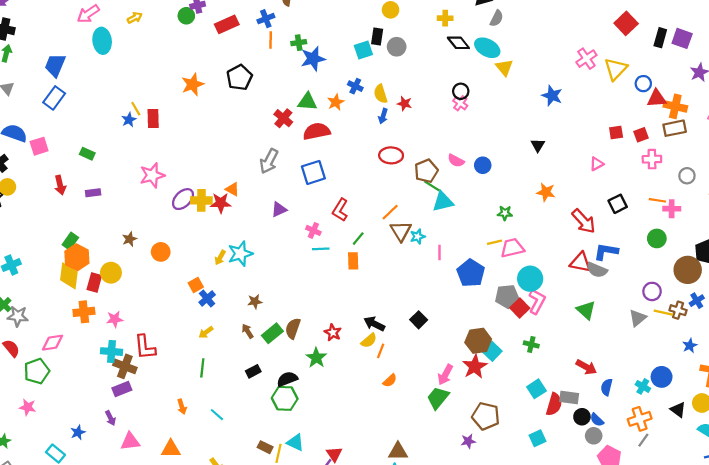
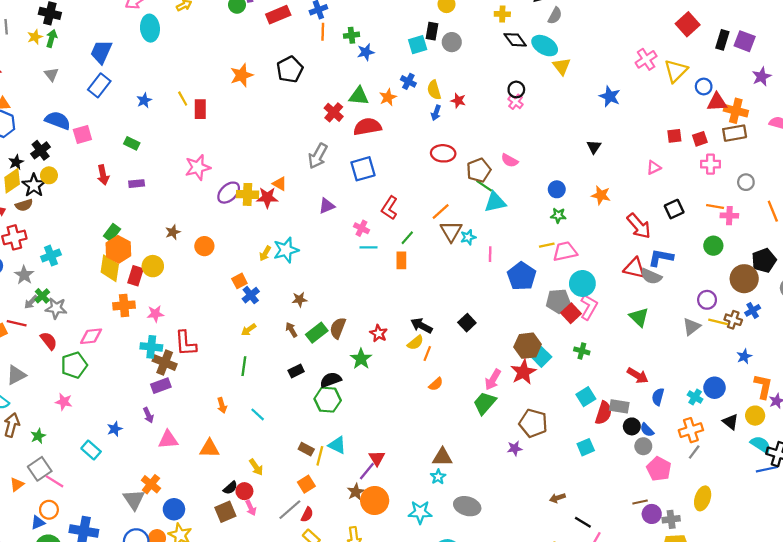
blue star: (313, 59) -> (366, 52), size x0.7
blue star: (129, 120) -> (144, 100), moved
blue circle: (483, 165) -> (557, 189), moved

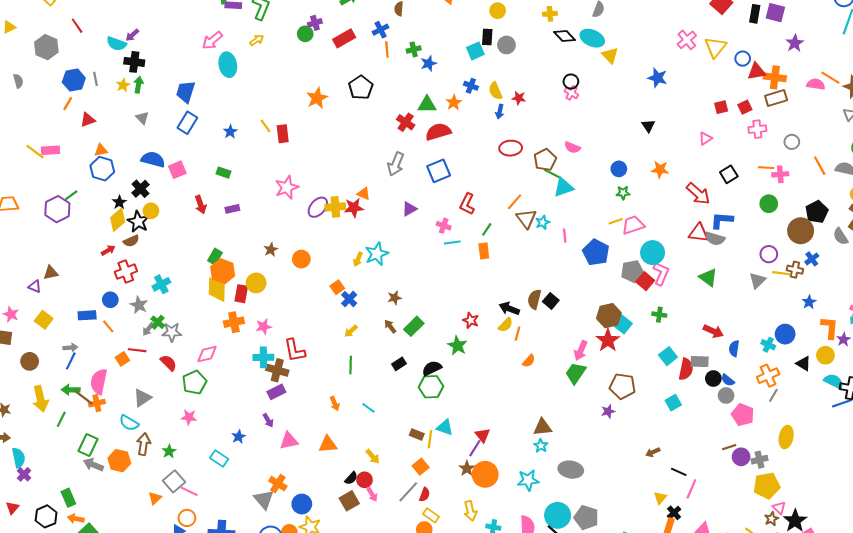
brown semicircle: (338, 328) -> (534, 299), moved

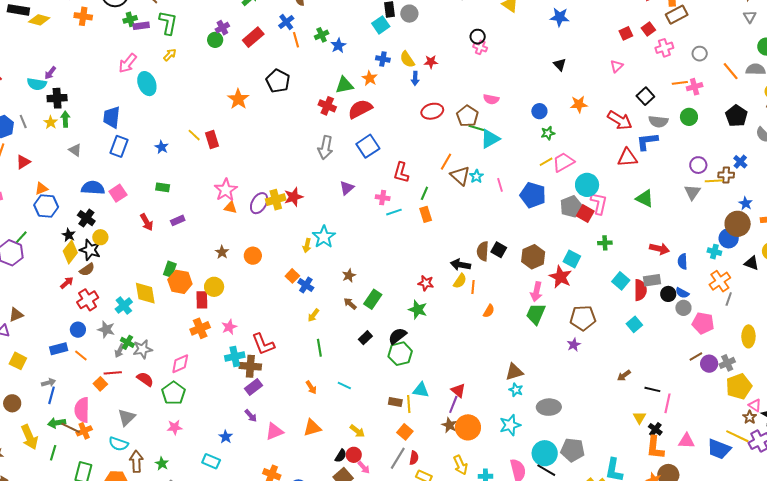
orange triangle: (364, 194) -> (230, 207), moved
brown circle: (801, 231) -> (738, 224), moved
gray semicircle: (715, 239) -> (658, 122), moved
yellow diamond: (217, 290) -> (145, 293), moved
brown hexagon: (609, 316) -> (533, 257), moved

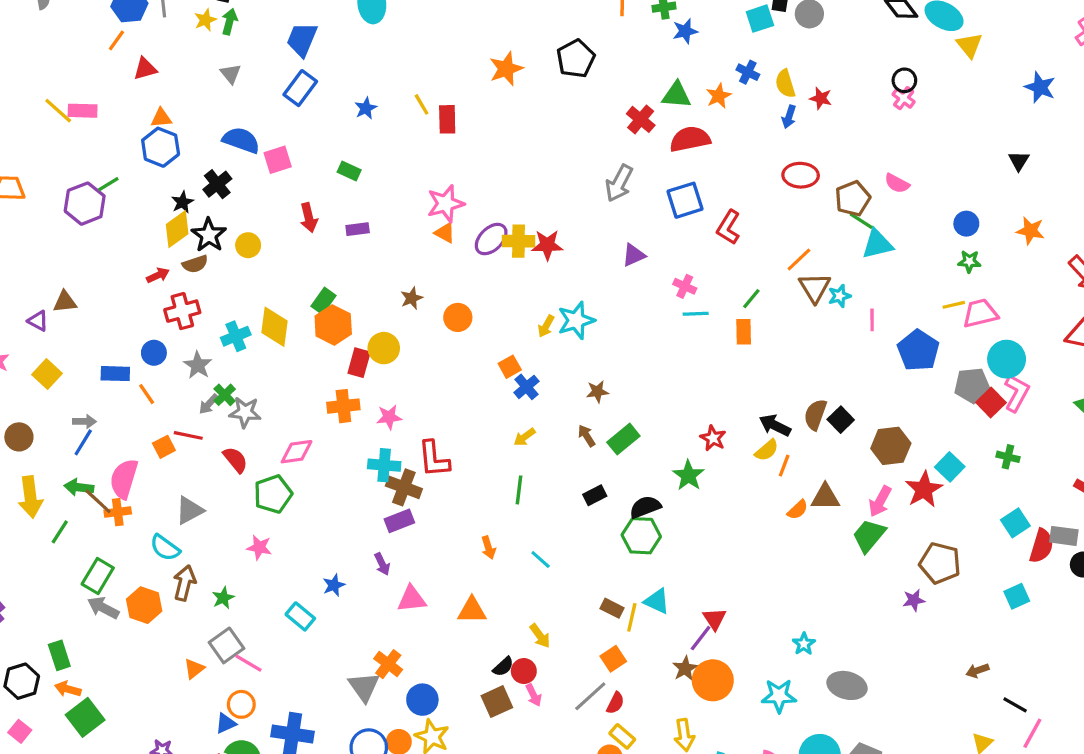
red L-shape: (401, 173) -> (728, 227), moved
yellow circle: (100, 237) -> (248, 245), moved
brown triangle: (514, 372) -> (825, 497), moved

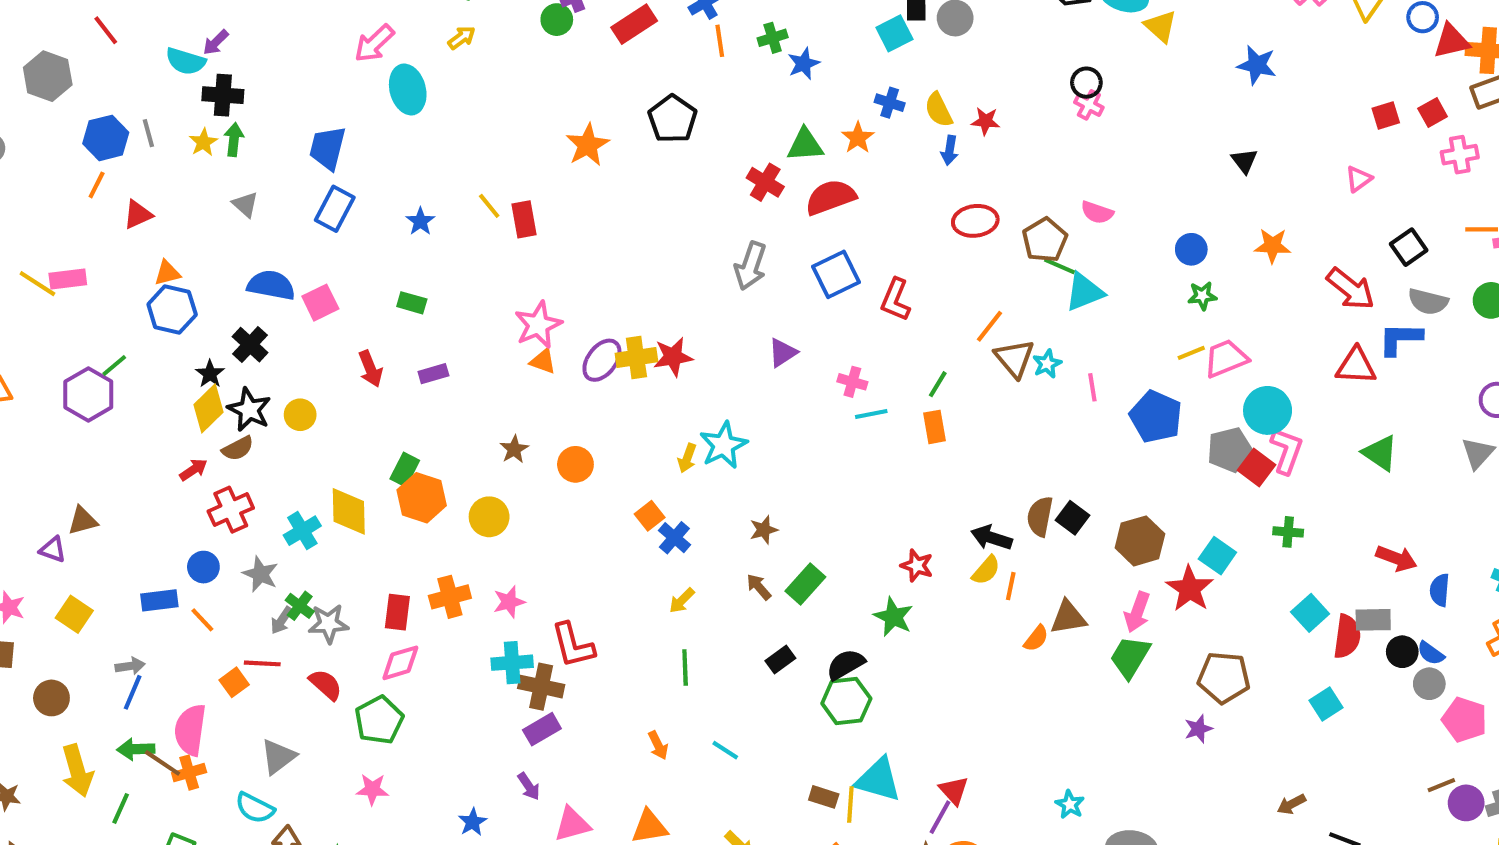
red rectangle: (359, 363) -> (397, 612), moved
cyan triangle: (657, 601) -> (878, 780), size x1.4

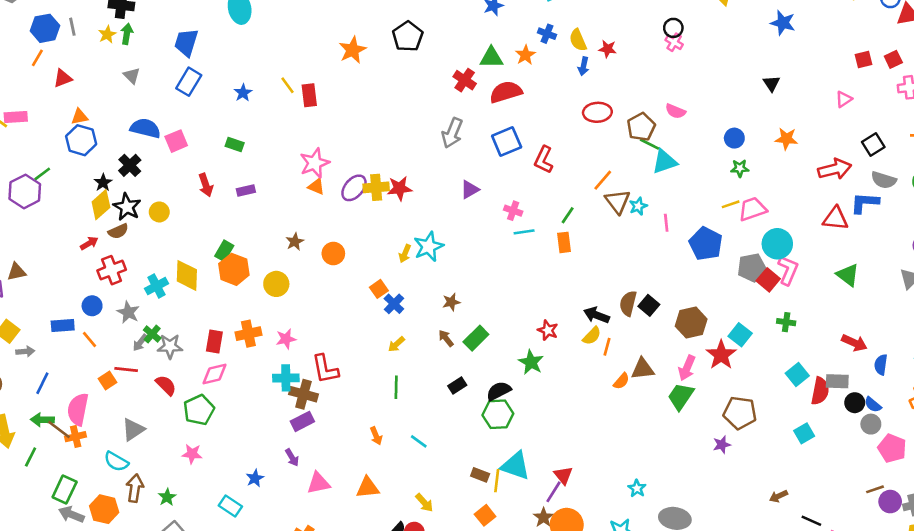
red arrow: (1351, 289) -> (835, 169), turned -56
gray arrow: (130, 666) -> (25, 351), moved

